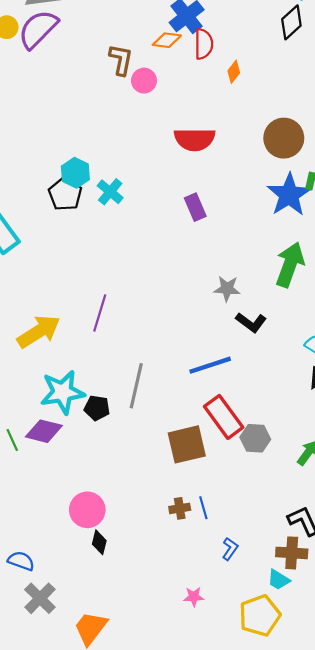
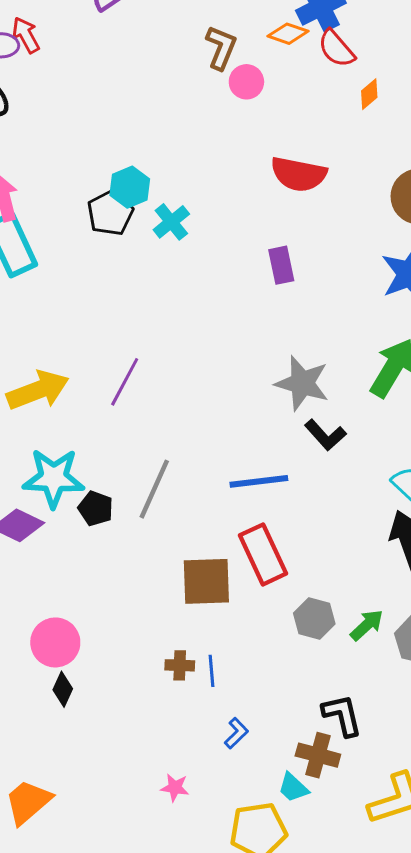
red semicircle: (204, 44) -> (336, 49), turned 128
gray star: (227, 289) -> (302, 383), size x1.5
gray hexagon: (255, 438) -> (314, 619), moved

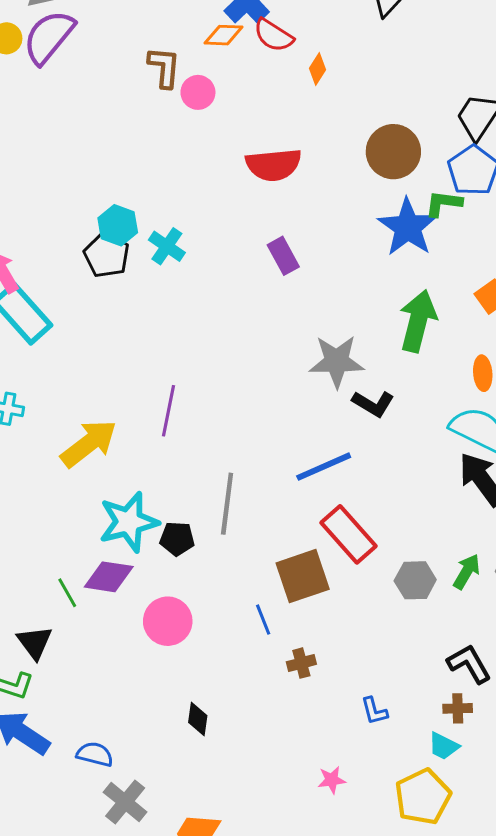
pink circle: (55, 642) -> (168, 621), moved
blue line: (212, 671) -> (263, 620), moved
blue L-shape: (236, 733) -> (374, 711), turned 136
brown cross: (318, 755) -> (458, 708), size x0.7

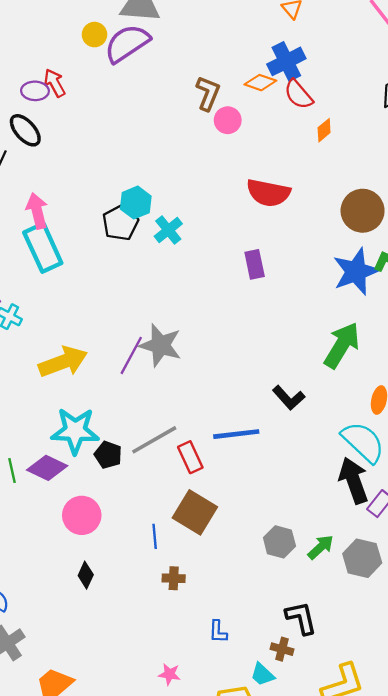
gray star: (337, 361) -> (160, 345), moved
gray line: (227, 504) -> (154, 440), turned 36
red rectangle: (349, 534) -> (190, 457), moved, size x0.7
brown square: (303, 576) -> (195, 512), turned 33
black diamond: (198, 719) -> (86, 575), moved

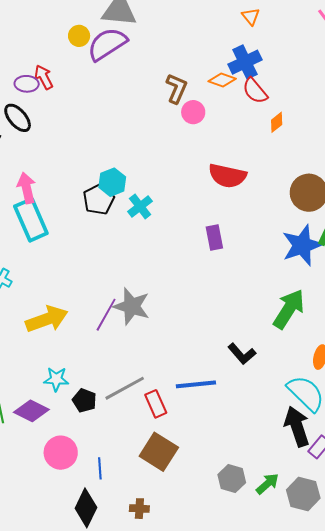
cyan star: (75, 431) -> (56, 379), size x0.6
blue line: (155, 536) -> (100, 468), moved
black diamond: (86, 575) -> (86, 508), moved, size x1.6

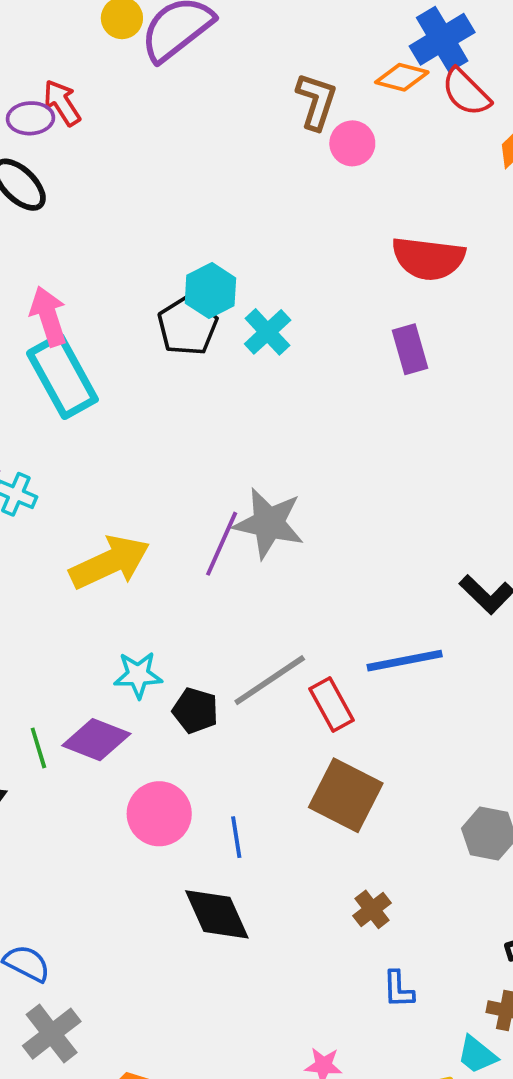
purple rectangle: (214, 238) -> (410, 349), moved
black diamond: (86, 508) -> (217, 914), turned -45
brown cross: (139, 509) -> (372, 909), moved, turned -36

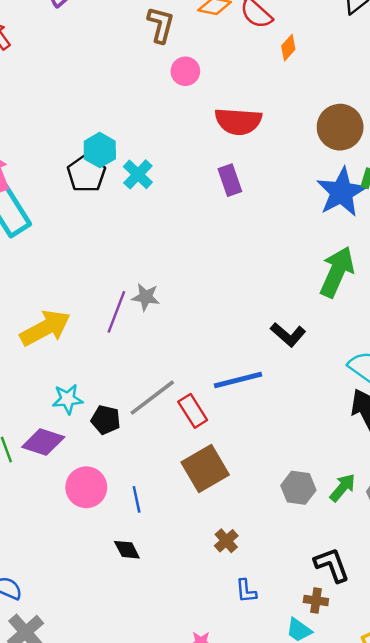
pink circle: (352, 143) -> (185, 71), moved
gray star: (269, 523) -> (146, 297), size x0.6
brown square: (346, 795) -> (205, 468), turned 36
black diamond: (217, 914) -> (127, 550), size x0.6

